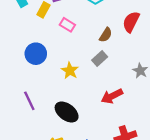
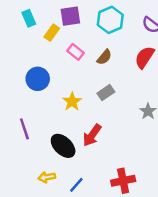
brown semicircle: (106, 35) -> (104, 57), moved
red arrow: (112, 96) -> (92, 135), moved, turned -35

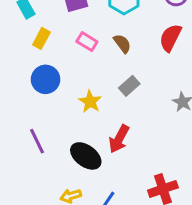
yellow rectangle: (52, 33) -> (41, 38), moved
brown semicircle: (104, 57) -> (122, 44), turned -70

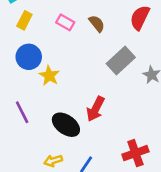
gray rectangle: (129, 86) -> (121, 61), moved, size x1.5
yellow star: (90, 102) -> (49, 76), moved

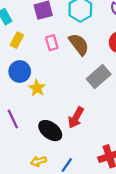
pink rectangle: (65, 22) -> (52, 43), turned 42
brown semicircle: (97, 24) -> (79, 44), size x1.5

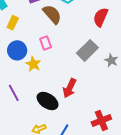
pink rectangle: (52, 43) -> (46, 43), moved
brown semicircle: (79, 44) -> (52, 14), moved

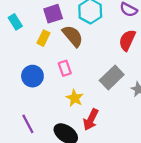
yellow rectangle: (13, 23) -> (43, 38), moved
yellow star: (33, 64) -> (75, 98), moved

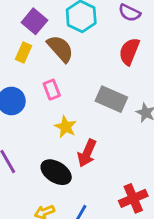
purple square: (53, 14) -> (34, 21), turned -30
gray rectangle: (112, 77) -> (111, 99), turned 70

